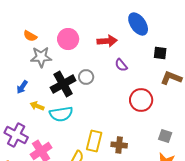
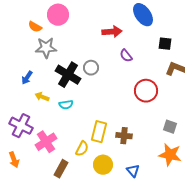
pink circle: (68, 39) -> (58, 15), moved
black cross: (63, 84) -> (68, 75), turned -30
cyan semicircle: (61, 114) -> (66, 105), size x0.6

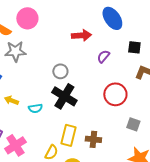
purple semicircle: (126, 56) -> (103, 56), moved, turned 80
black cross: (68, 75) -> (64, 96), moved
gray square: (170, 127) -> (133, 124), moved

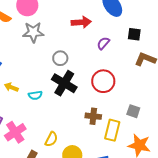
gray star: (15, 51) -> (33, 32), moved
red circle: (115, 94) -> (103, 81), moved
yellow rectangle: (68, 135) -> (112, 130), moved
brown cross: (93, 139) -> (93, 116), moved

